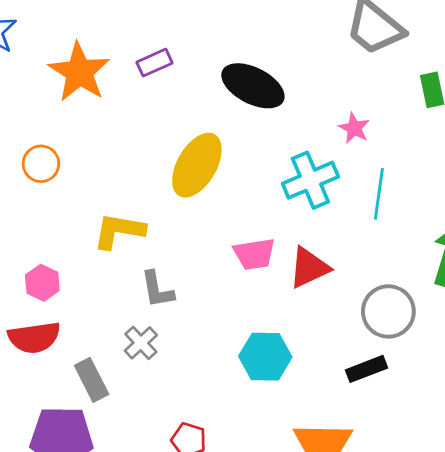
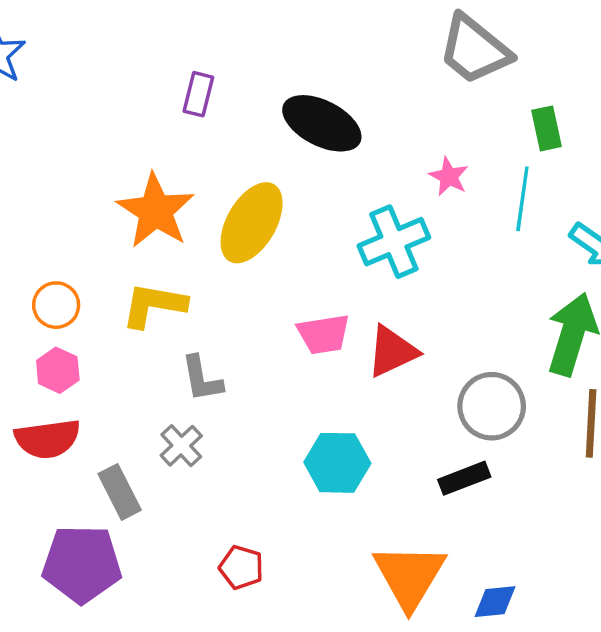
purple rectangle: (154, 63) -> (198, 94), turned -52
orange star: (79, 72) -> (156, 211), moved
orange circle: (41, 164) -> (56, 305), moved
cyan line: (379, 194) -> (522, 199), moved

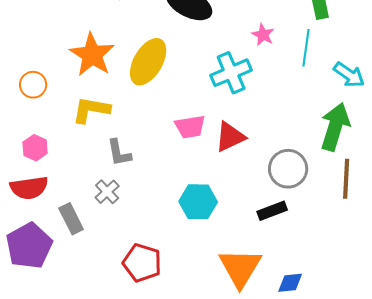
orange circle: (56, 305) -> (33, 85), moved
purple pentagon: (82, 564) -> (29, 246), moved, turned -30
red pentagon: (241, 567) -> (142, 263), size x1.5

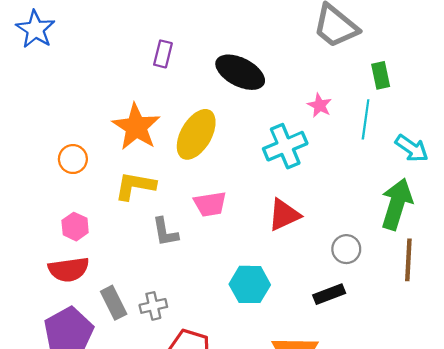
pink trapezoid: (190, 127) -> (210, 204), moved
gray circle: (288, 169) -> (346, 249), size x0.7
gray cross: (107, 192) -> (153, 306), moved, turned 30

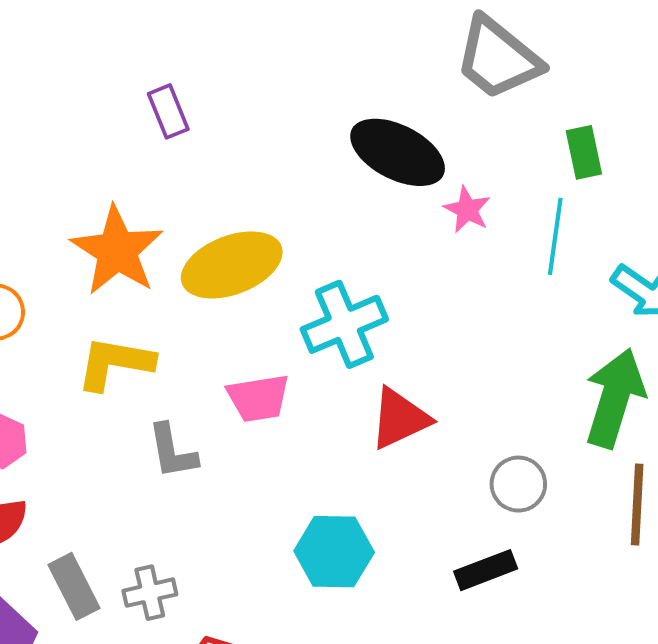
purple rectangle: (163, 54) -> (168, 111), turned -36
black ellipse: (240, 72) -> (398, 152), moved
yellow ellipse: (196, 134) -> (232, 265), turned 39
cyan cross: (285, 146) -> (344, 324), moved

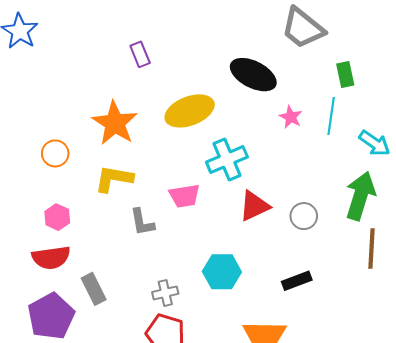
pink star: (467, 210) -> (291, 117), moved
yellow ellipse: (232, 265) -> (190, 111), moved
gray circle: (518, 484) -> (304, 216), moved
gray cross: (150, 593) -> (165, 293), moved

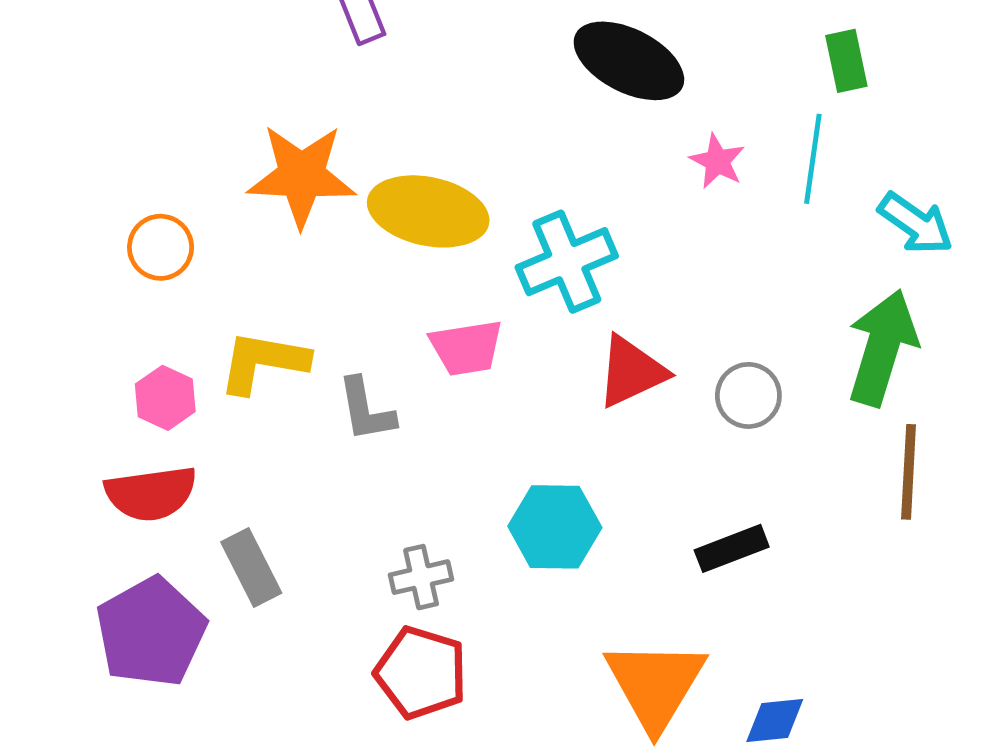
yellow ellipse: (190, 111) -> (428, 211), moved, turned 33
orange star: (115, 123) -> (302, 176), turned -30
yellow L-shape: (114, 179) -> (263, 362), moved

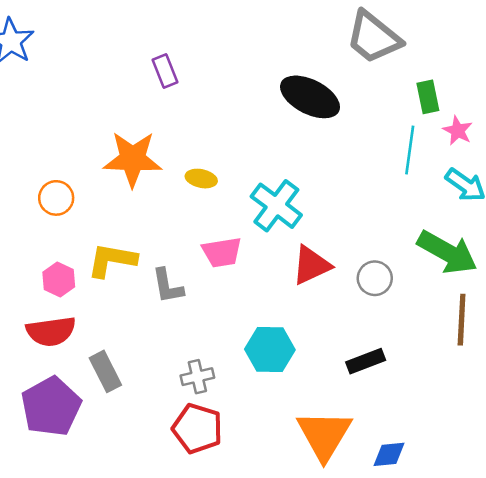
pink star: (717, 161) -> (458, 131), moved
yellow ellipse: (428, 211) -> (201, 179), size x0.5
cyan cross: (567, 262) -> (276, 206), turned -30
green arrow: (882, 348) -> (447, 252), turned 102

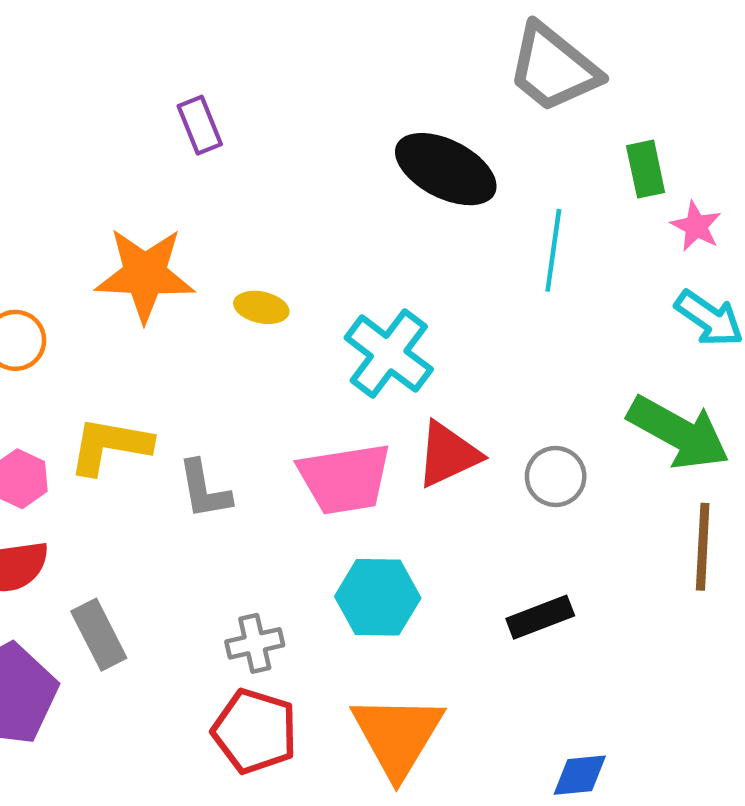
cyan line: (410, 150) -> (553, 250), moved
pink trapezoid: (222, 252) -> (345, 479), moved, size x1.4
orange triangle: (324, 435) -> (397, 736), moved

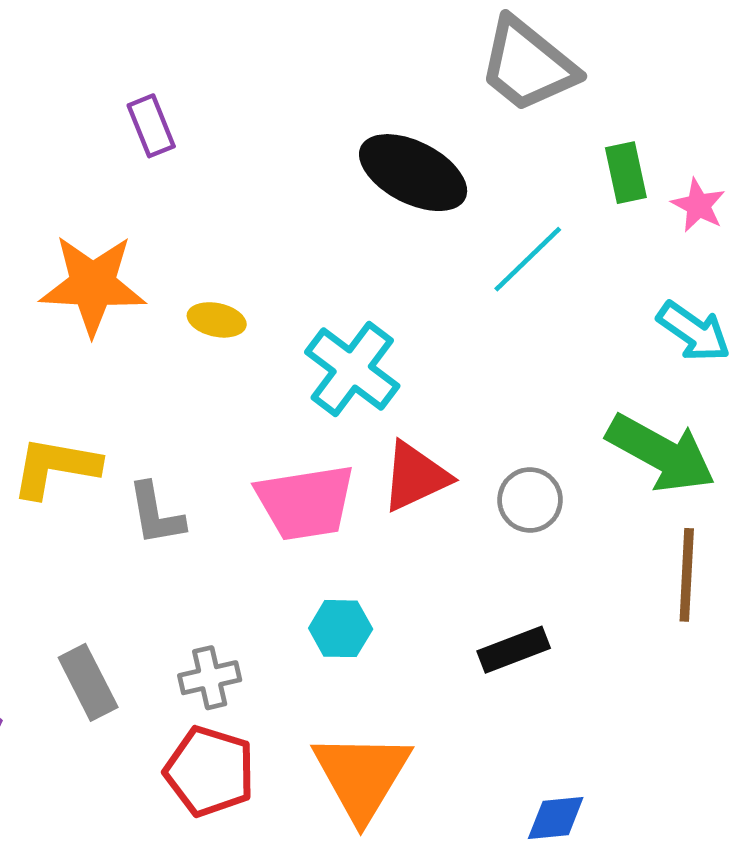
pink star: (696, 226) -> (698, 205), moved
cyan line: (553, 250) -> (528, 259), turned 38
cyan hexagon: (378, 597) -> (341, 629), size x0.7
gray rectangle: (99, 635) -> (88, 682), moved

